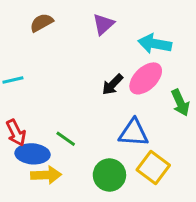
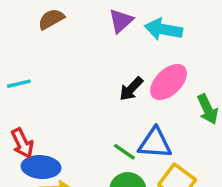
cyan arrow: (155, 44) -> (163, 29), moved
green line: (66, 139) -> (124, 152), moved

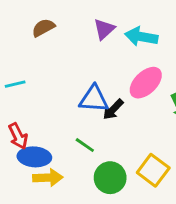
black arrow: (131, 89) -> (113, 109), moved
blue triangle: (155, 143) -> (94, 99), moved
green line: (124, 152) -> (85, 145), moved

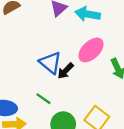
blue triangle: (94, 99) -> (50, 63), turned 35

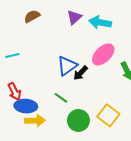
blue triangle: (50, 63) -> (67, 66), turned 45

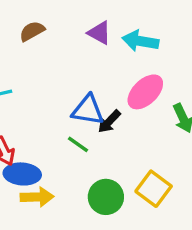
purple triangle: (74, 17) -> (99, 33), turned -49
blue triangle: (67, 66) -> (88, 110), turned 45
green line: (61, 98) -> (78, 144), moved

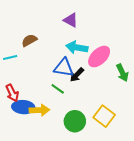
brown semicircle: (32, 31) -> (29, 40), moved
cyan arrow: (140, 41) -> (77, 47), moved
yellow arrow: (37, 197) -> (39, 110), moved

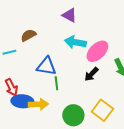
blue triangle: (64, 68) -> (46, 66), moved
black arrow: (77, 75) -> (91, 74), moved
green line: (58, 89) -> (56, 83), turned 48

